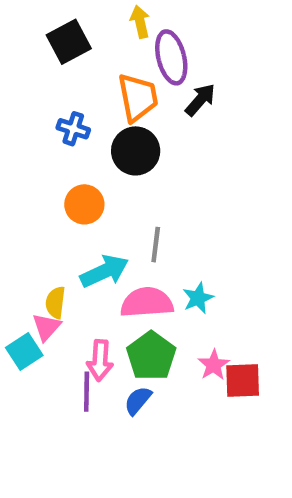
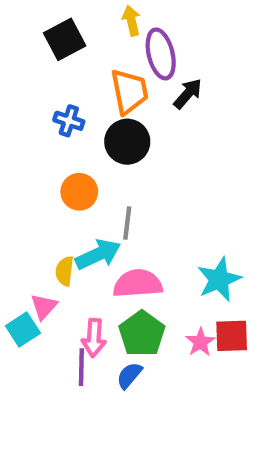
gray line: (156, 245) -> (127, 223), moved
cyan star: (198, 298) -> (219, 279), moved, size x1.5
yellow semicircle: (55, 302) -> (65, 271), moved
red square: (243, 380) -> (232, 336), moved

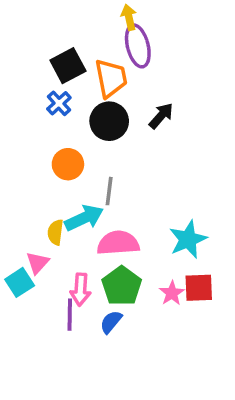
yellow arrow: (131, 21) -> (129, 17), moved
black square: (65, 39) -> (68, 66), moved
black arrow: (188, 94) -> (161, 116), moved
blue cross: (69, 121) -> (59, 103), turned 30

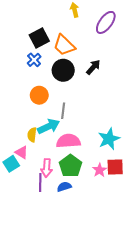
purple ellipse: (138, 46) -> (106, 22), moved, turned 50
orange trapezoid: (111, 78) -> (64, 45), turned 145
pink triangle: (37, 263) -> (22, 152), turned -40
blue semicircle: (111, 322) -> (64, 187), turned 32

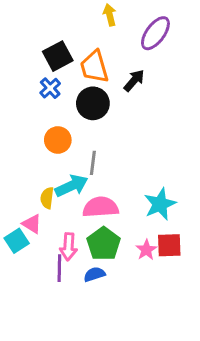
orange trapezoid: (64, 45) -> (94, 67), turned 30
black arrow: (93, 67) -> (134, 80), moved

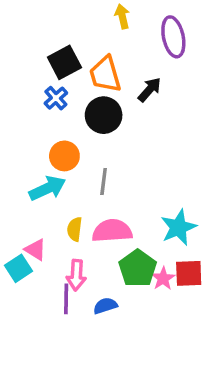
purple ellipse: (155, 33) -> (173, 37), turned -48
cyan arrow: (72, 186) -> (47, 188), moved
yellow semicircle: (47, 198) -> (75, 229), moved
green pentagon: (104, 244) -> (138, 268), moved

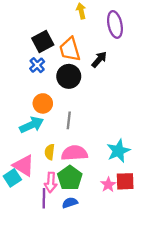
pink triangle: (36, 250) -> (24, 165), size x1.5
green pentagon: (138, 268) -> (70, 178), moved

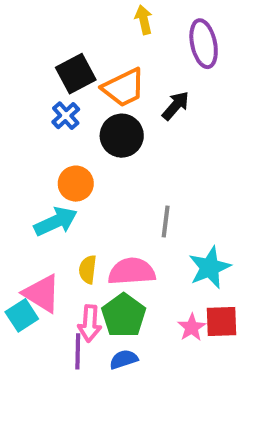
orange trapezoid: (70, 49) -> (124, 88), turned -100
gray line: (69, 120) -> (166, 222), moved

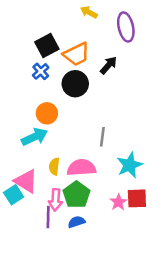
yellow arrow: (144, 20) -> (89, 12), turned -49

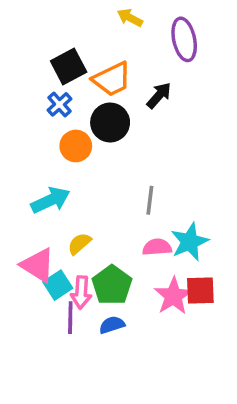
orange circle: (47, 113) -> (76, 146), moved
yellow semicircle: (54, 166) -> (79, 244), turned 42
pink semicircle: (81, 168) -> (157, 247), moved, size x0.7
cyan square: (14, 195) -> (58, 285), moved
pink star: (118, 202) -> (173, 296), size x1.5

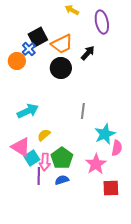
blue cross: (59, 104) -> (29, 49), moved
orange circle: (76, 146) -> (17, 61), moved
pink semicircle: (157, 247) -> (117, 148), moved, turned 105
red square: (200, 291) -> (111, 188), moved

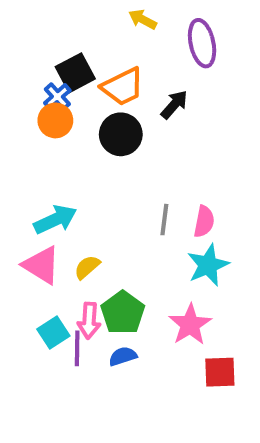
orange circle: (17, 61) -> (55, 120), moved
pink triangle: (21, 147) -> (41, 265), moved
pink semicircle: (117, 148) -> (204, 222), moved
cyan square: (32, 158) -> (53, 332), moved

